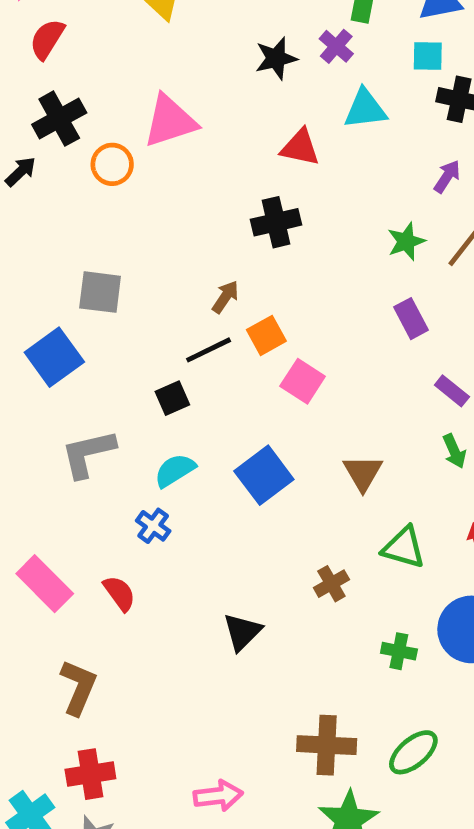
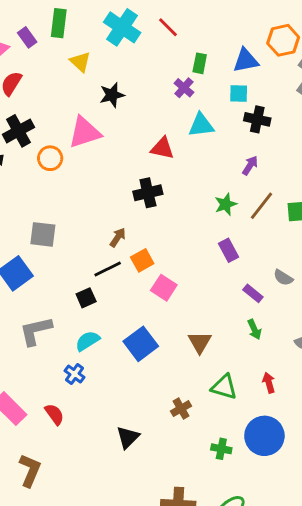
black star: (276, 58) -> (112, 95), moved

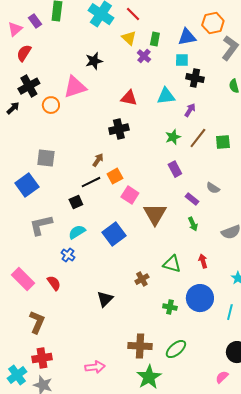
yellow triangle: (80, 62) -> (129, 38), moved
cyan triangle: (201, 125) -> (166, 96), moved
brown triangle: (200, 342) -> (155, 214), moved, size x1.4

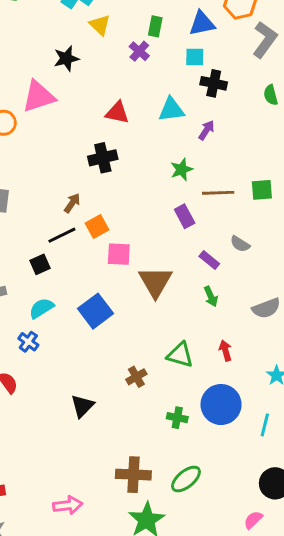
yellow triangle: (129, 38) -> (100, 25), moved
brown line: (198, 138) -> (218, 193), moved, turned 50
green square: (223, 142) -> (262, 190), moved
pink square: (130, 195) -> (119, 254), turned -30

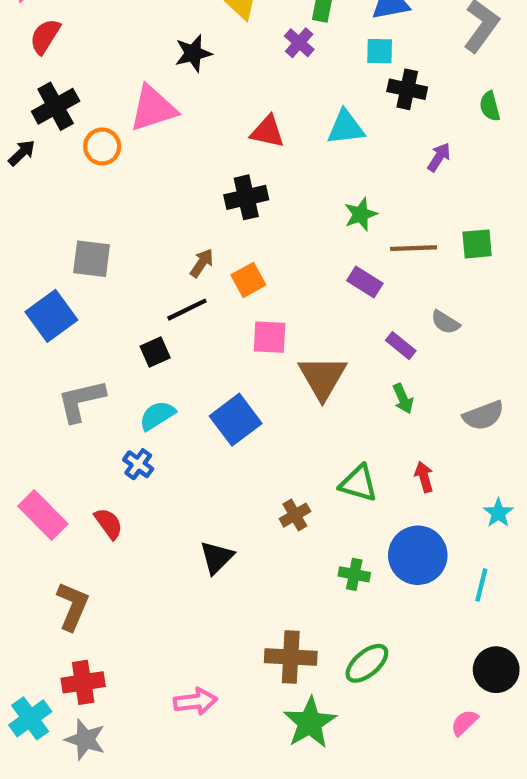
purple arrow: (206, 130) -> (439, 157), moved
purple rectangle: (185, 216) -> (365, 282), turned -30
orange square: (97, 226) -> (248, 280), moved

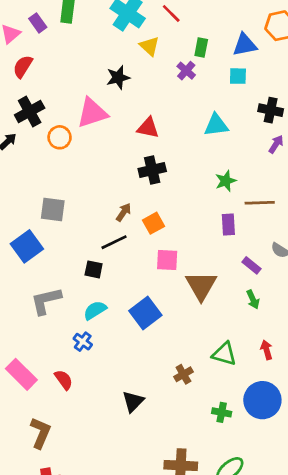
black cross: (407, 89) -> (271, 110), moved
red triangle: (267, 132) -> (148, 128), moved
purple rectangle: (365, 282) -> (228, 224), turned 55
black square: (155, 352) -> (94, 269), turned 36

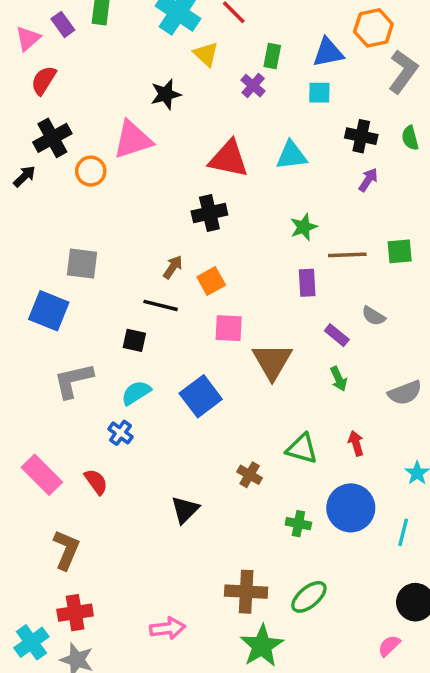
red triangle: (148, 128) -> (229, 159), moved, size x1.4
black line: (114, 242) -> (161, 305), turned 40
blue square: (27, 246) -> (49, 311), turned -32
brown cross: (183, 374) -> (250, 475), turned -30

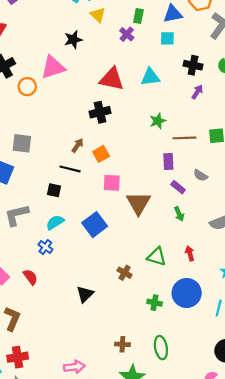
purple rectangle: (307, 283) -> (168, 161), moved
brown cross: (246, 592) -> (122, 344), size x0.6
green ellipse: (309, 597) -> (161, 348), turned -60

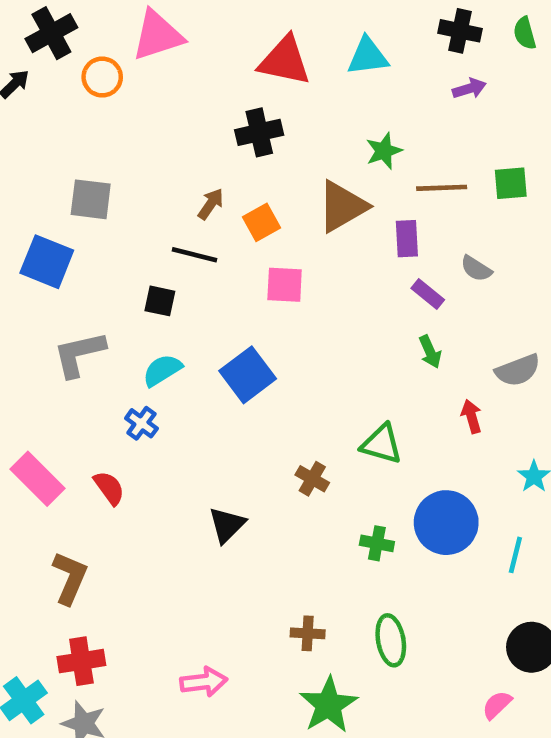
purple arrow: (197, 92) -> (469, 89), turned 40
brown triangle: (138, 203) -> (342, 206), moved, turned 30
red arrow: (190, 253) -> (472, 416), moved

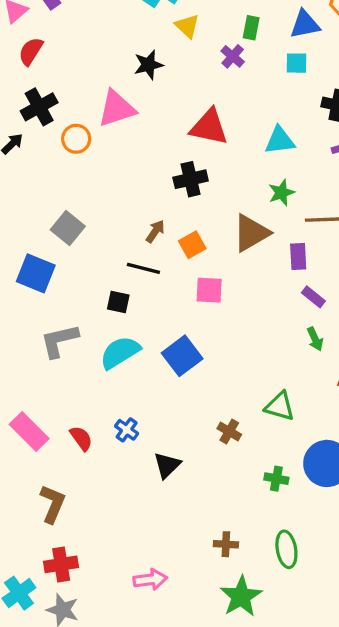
cyan triangle: (368, 56) -> (280, 140), moved
gray square: (91, 199) -> (68, 228), turned 32
cyan semicircle: (162, 370) -> (120, 352), size x1.4
blue cross: (141, 423) -> (127, 430), moved

